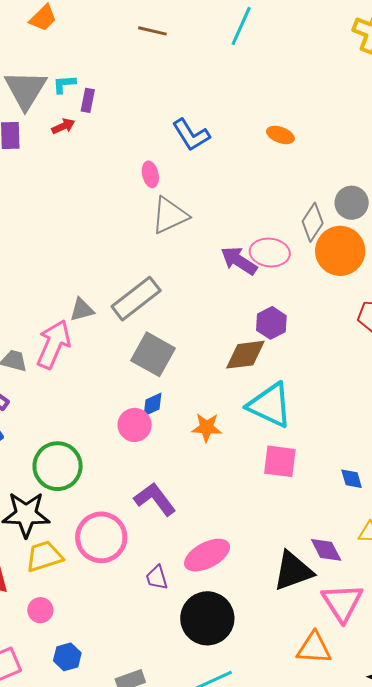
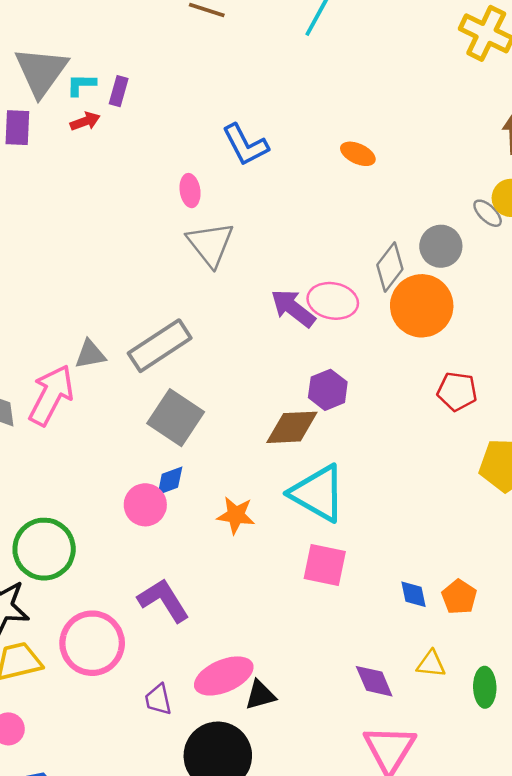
cyan L-shape: (64, 84) -> (81, 85), moved
gray triangle: (170, 215) -> (210, 244), turned -48
black triangle: (293, 571) -> (260, 695), moved, size x0.6

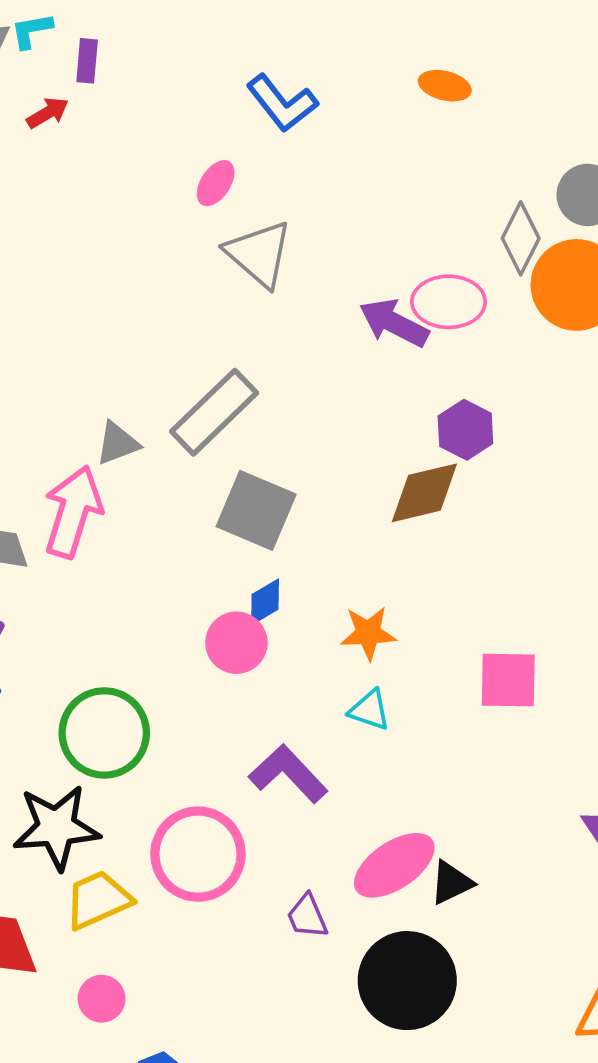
cyan L-shape: (81, 85) -> (32, 31), moved
pink ellipse: (190, 191) -> (216, 183), turned 52
cyan triangle: (318, 493) -> (370, 710), moved, size x0.5

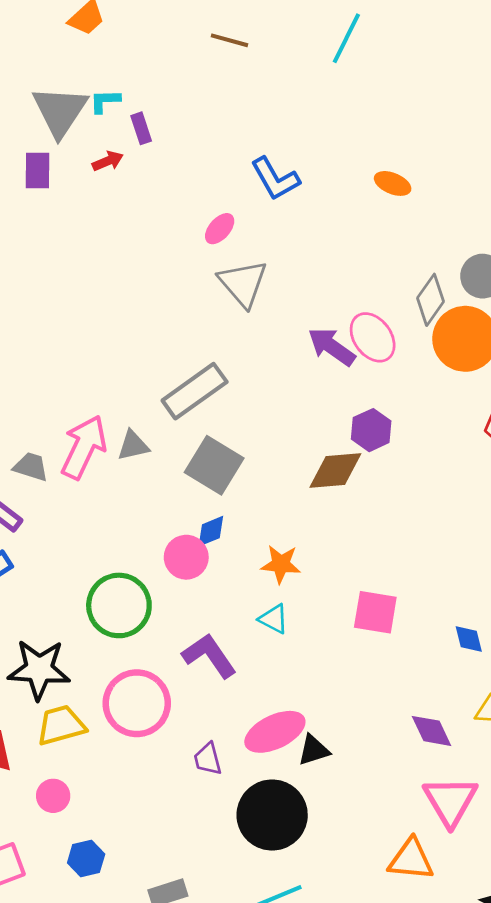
purple rectangle: (87, 61) -> (141, 128), turned -32
pink ellipse: (449, 302) -> (373, 337), turned 45
gray triangle: (118, 443) -> (133, 446), moved
green circle: (104, 733) -> (119, 605), moved

